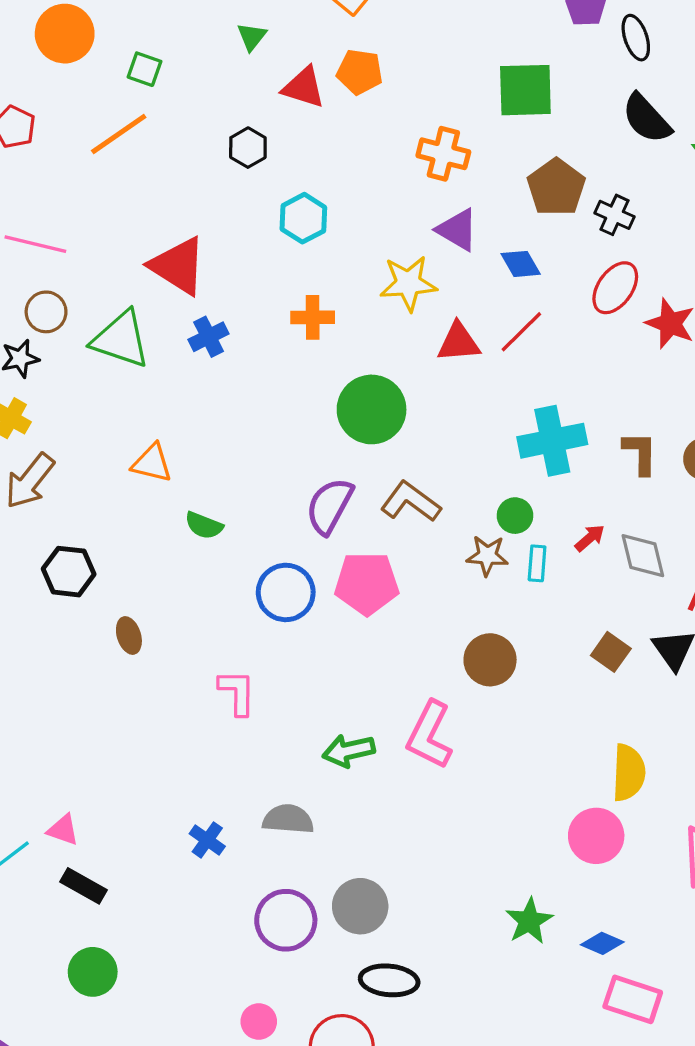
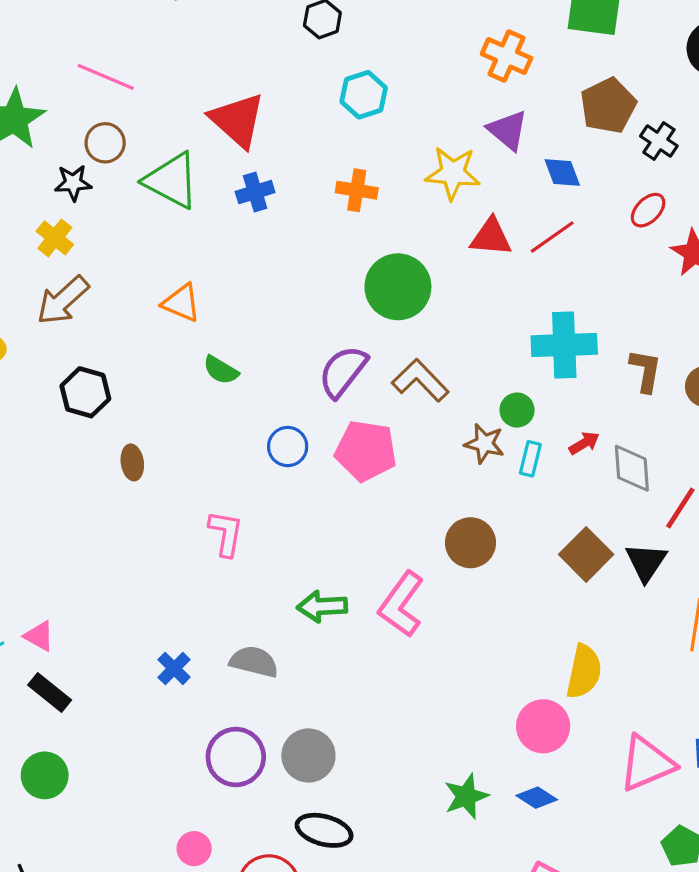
red ellipse: (615, 288) -> (648, 210), size x0.7
blue circle: (286, 592) -> (288, 447), size x0.7
brown square: (611, 652) -> (586, 554), size x1.4
blue diamond: (602, 943) -> (537, 798), moved

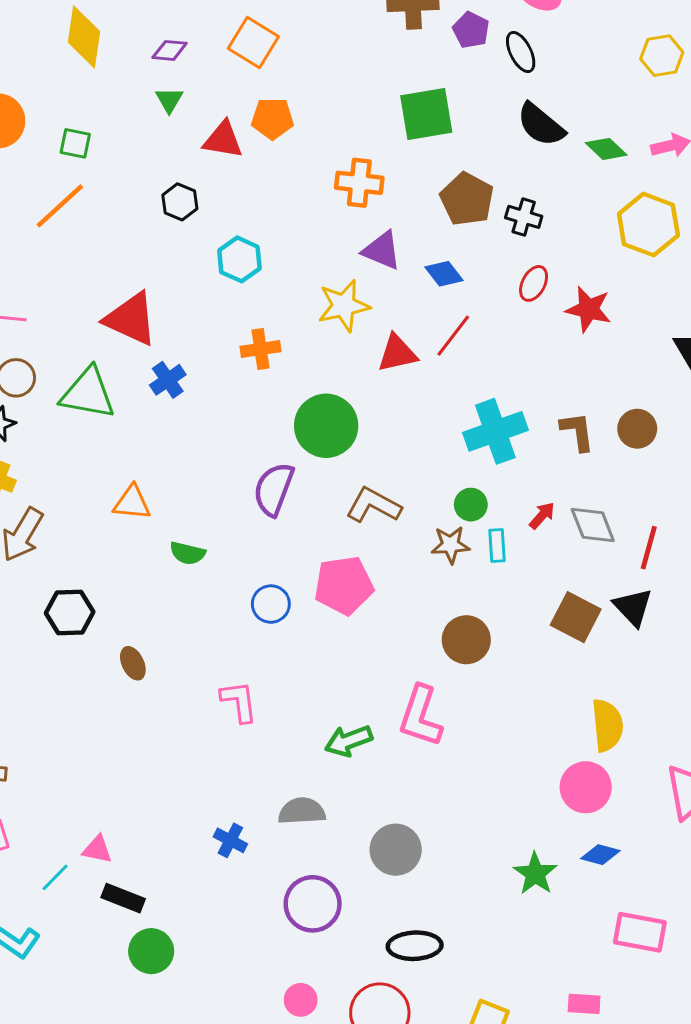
purple semicircle: (343, 371) -> (274, 489), moved
gray circle: (308, 756) -> (396, 850), moved
green circle: (45, 775) -> (151, 951), moved

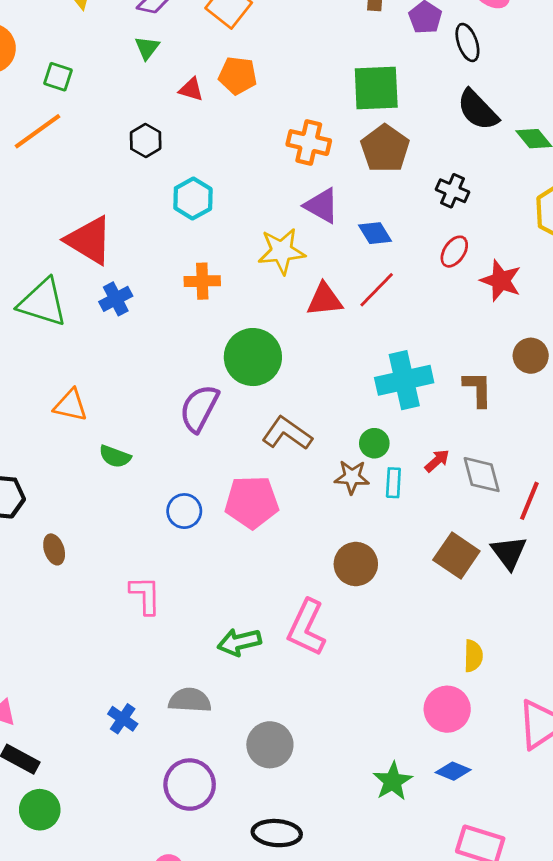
red triangle: (223, 140) -> (191, 89), size x0.7
brown pentagon: (467, 199) -> (385, 149), moved
brown circle: (637, 429) -> (531, 356), moved
yellow semicircle: (607, 725) -> (473, 656), size x0.7

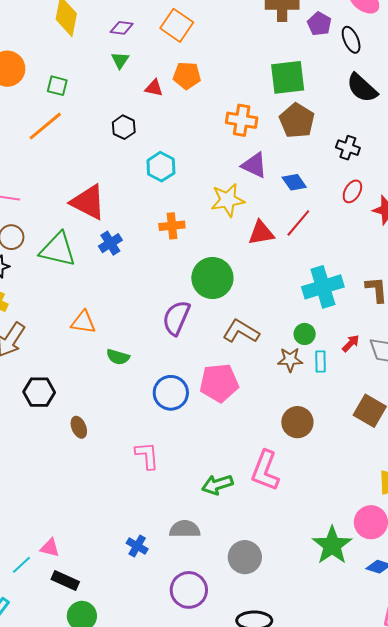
blue circle: (184, 511) -> (171, 393), size x1.4
green star: (393, 781) -> (332, 545), moved, size x1.4

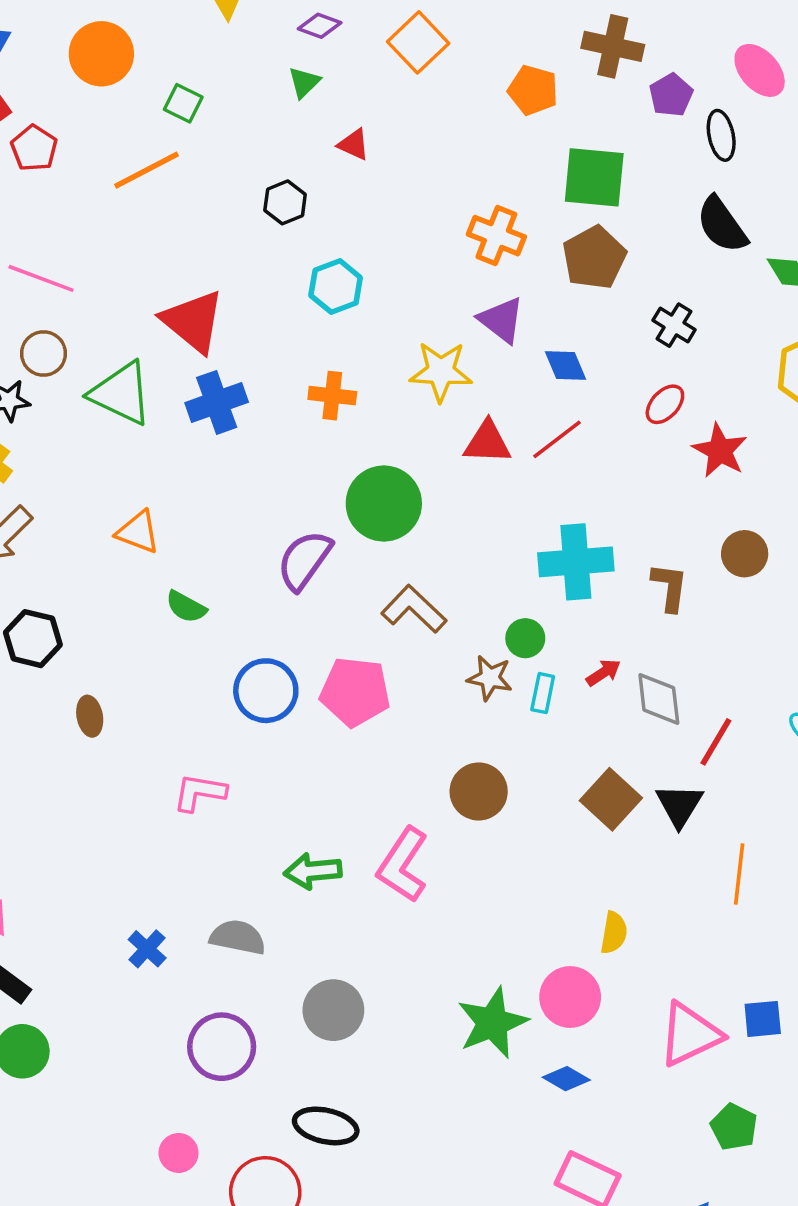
orange pentagon: (187, 76) -> (533, 90), moved
blue cross: (110, 243) -> (217, 402), size x1.4
pink L-shape: (147, 456) -> (200, 793), turned -88

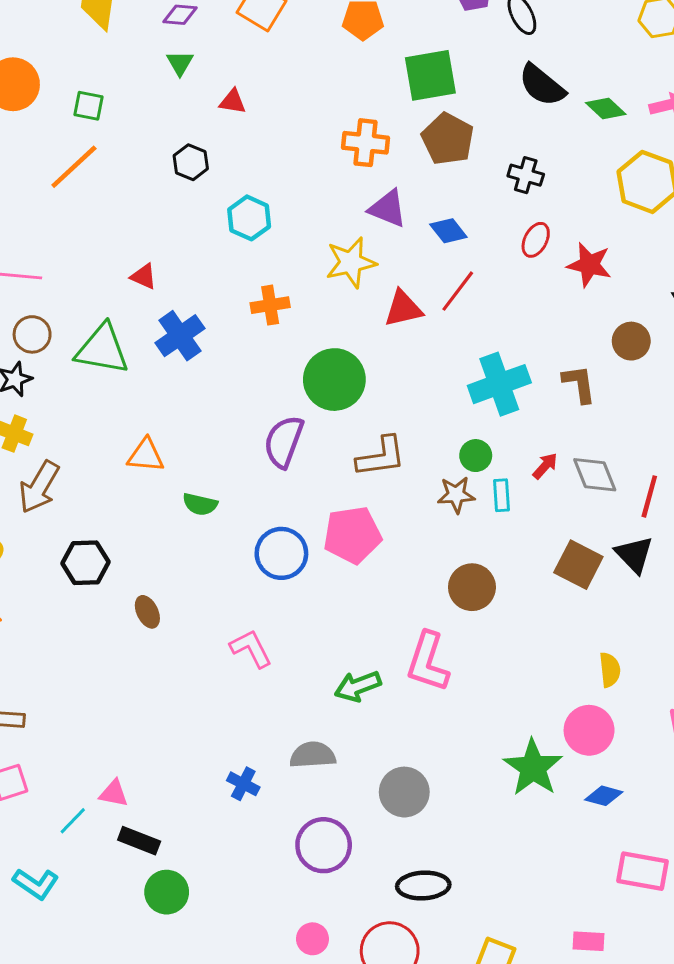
red triangle: (193, 321) -> (144, 276), size x0.5
brown L-shape: (414, 609) -> (381, 457), turned 144
pink L-shape: (200, 793) -> (251, 649), turned 69

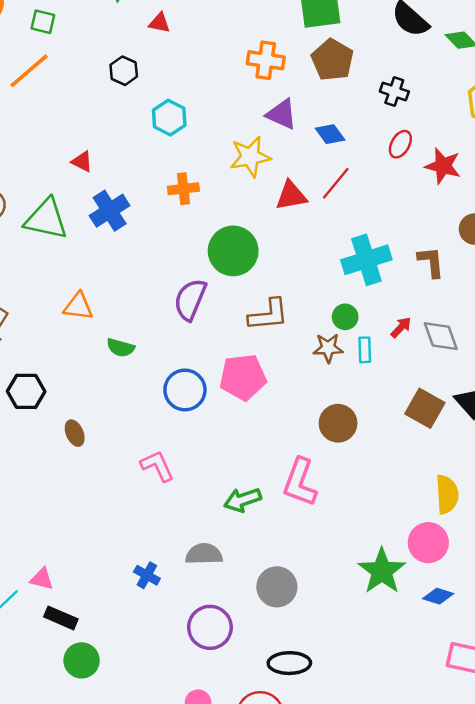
yellow semicircle: (610, 670) -> (447, 494), size x1.4

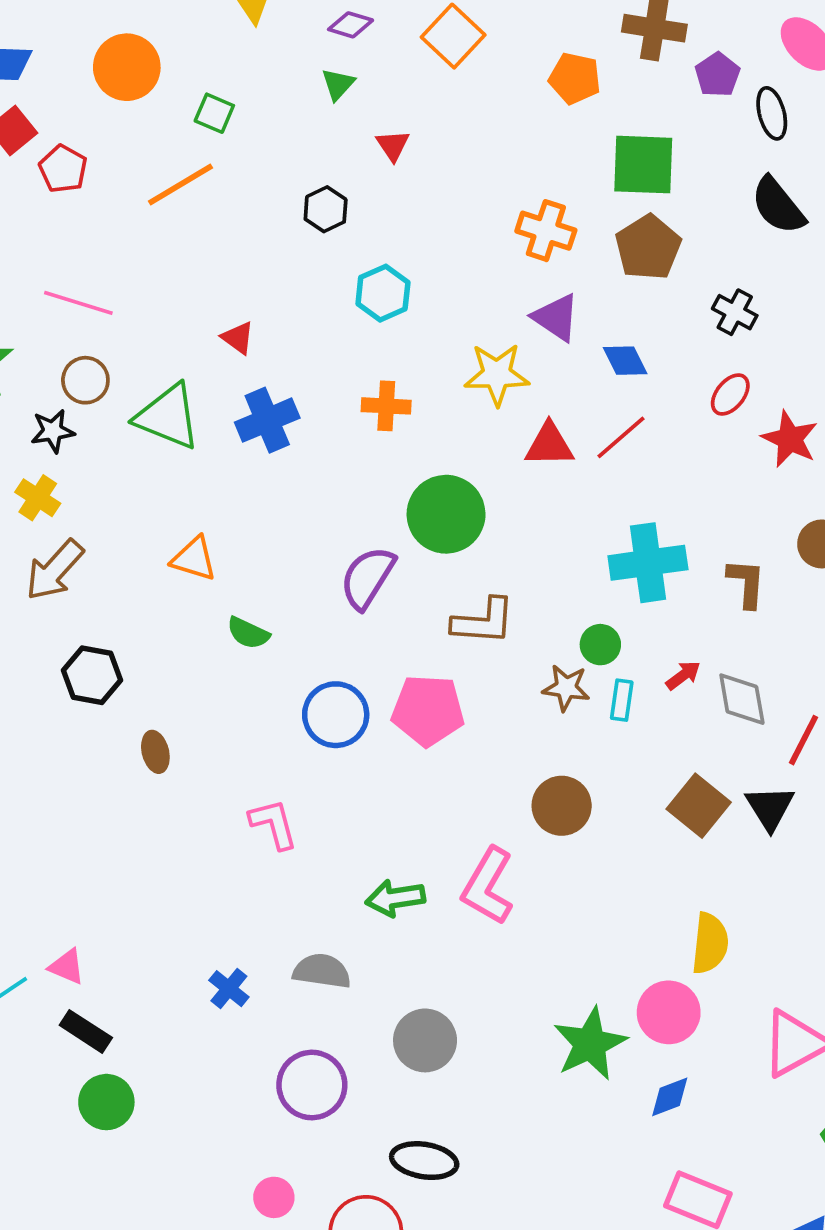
red triangle: (159, 23) -> (393, 145), turned 35
blue diamond: (438, 596) -> (670, 1097), turned -48

